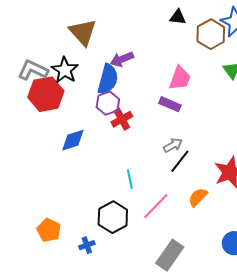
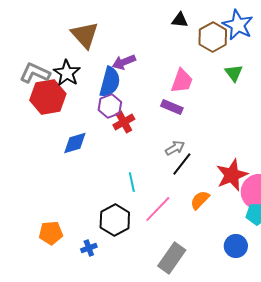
orange pentagon: (49, 230) -> (51, 233), turned -30

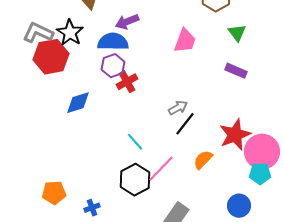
blue semicircle: (110, 82) -> (113, 42), turned -104
purple rectangle: (172, 107) -> (236, 71), moved
cyan line: (132, 182) -> (135, 142), turned -30
black hexagon: (115, 220) -> (135, 180), moved

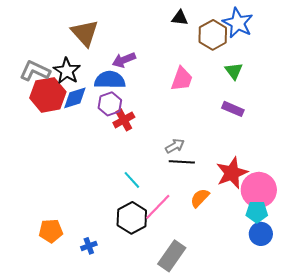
blue diamond: (78, 103) -> (75, 98), moved
black line: (185, 124) -> (182, 162), turned 55
blue circle: (239, 206) -> (261, 234), moved

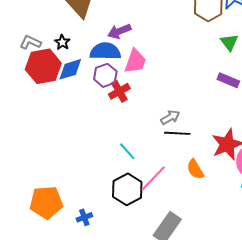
gray L-shape: (35, 71) -> (30, 42), size x0.7
black star: (67, 71) -> (62, 42), size x0.6
pink trapezoid: (182, 79) -> (135, 61), moved
orange semicircle: (200, 198) -> (195, 169), turned -75
orange pentagon: (51, 231) -> (46, 202), size x1.4

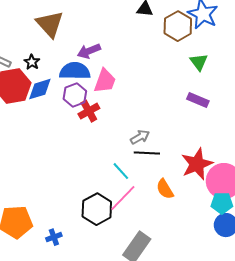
cyan line: (127, 151) -> (121, 171), moved

